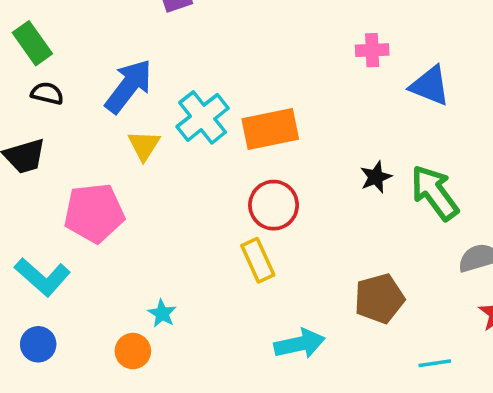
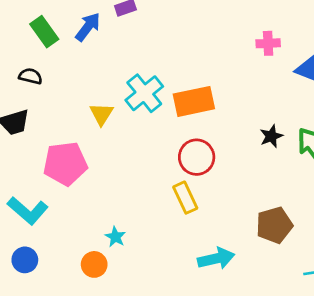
green rectangle: (32, 43) -> (44, 32), moved
blue arrow: (129, 86) -> (88, 27), moved, size x0.7

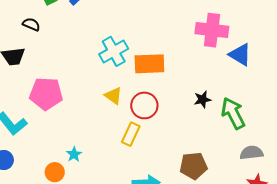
pink cross: (268, 43) -> (212, 30), size x1.8
yellow triangle: (101, 114) -> (113, 96), moved, turned -36
yellow rectangle: (185, 198) -> (131, 134), turned 40

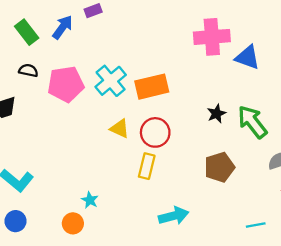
black semicircle: (31, 24) -> (28, 70), moved
pink pentagon: (46, 94) -> (66, 84), moved
brown pentagon: (193, 166) -> (219, 167), moved

